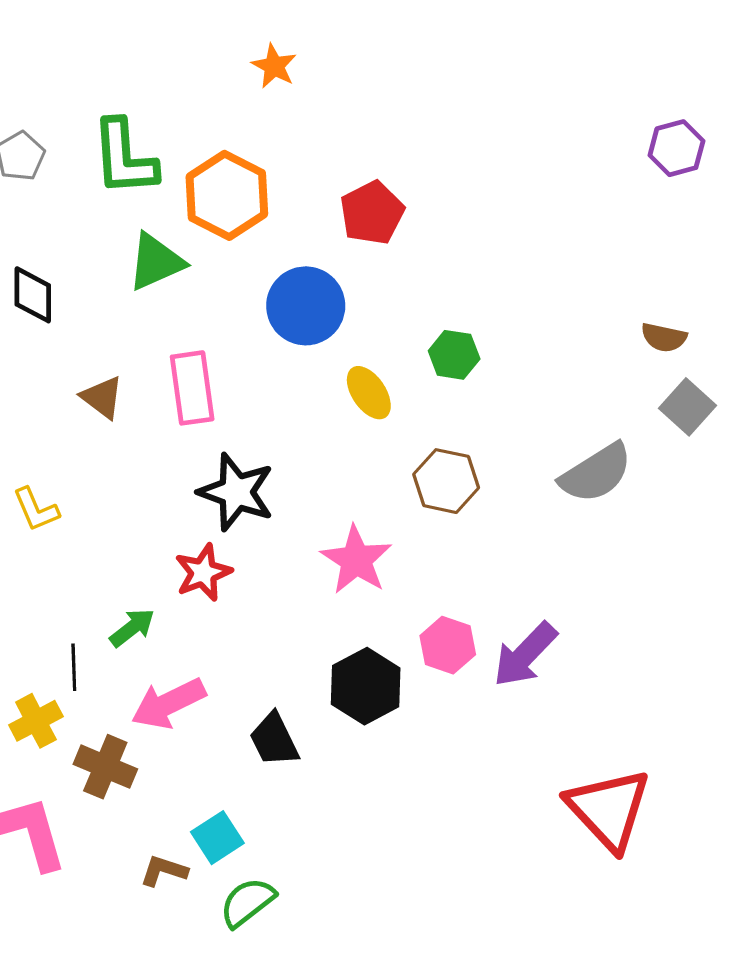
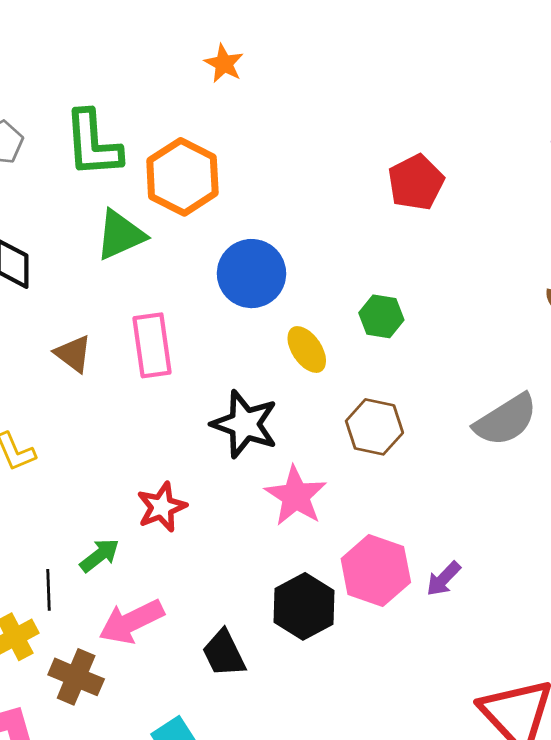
red pentagon: (372, 213) -> (416, 182), moved
black star: (236, 492) -> (245, 424), moved
pink hexagon: (448, 645) -> (376, 571), size x1.4
purple arrow: (525, 655) -> (444, 579), size x0.6

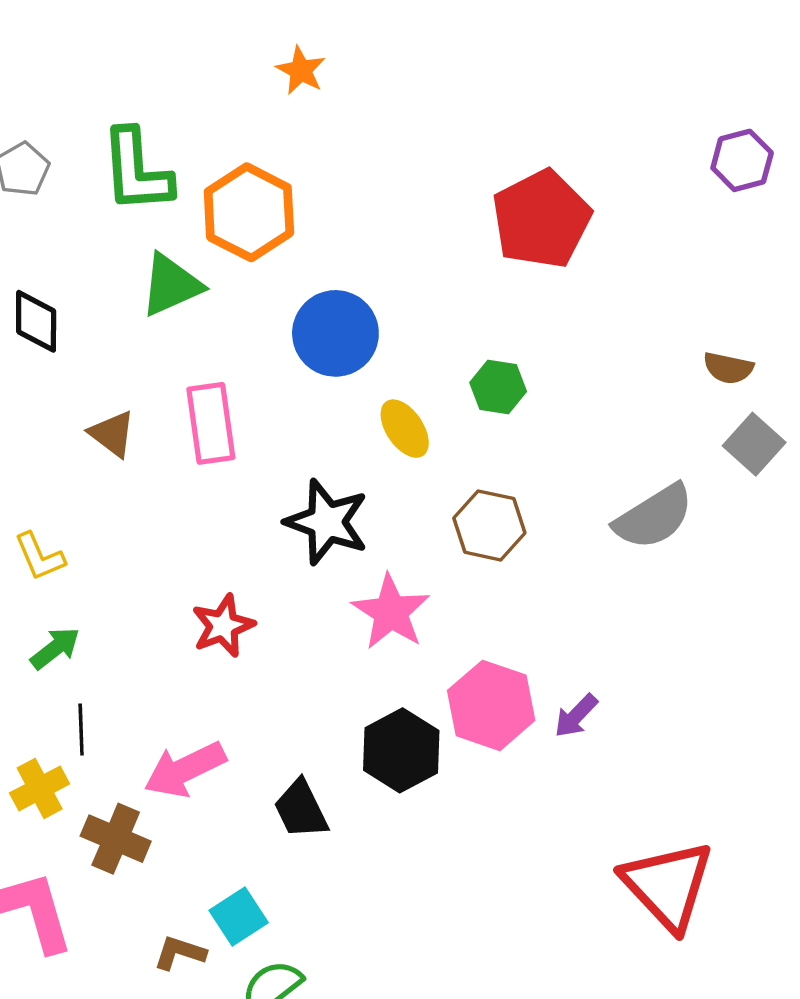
red pentagon: (416, 182) -> (541, 219), size x1.4
green arrow: (100, 555) -> (55, 648), moved

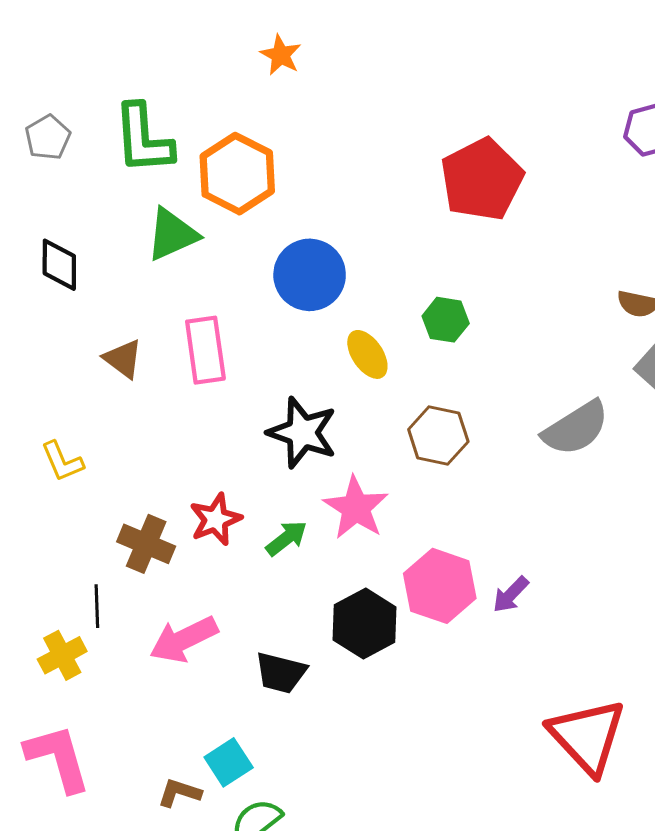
green arrow: (55, 648) -> (286, 538), moved
black trapezoid: (301, 809) -> (281, 673), turned -50
brown cross: (116, 839) -> (146, 544), moved

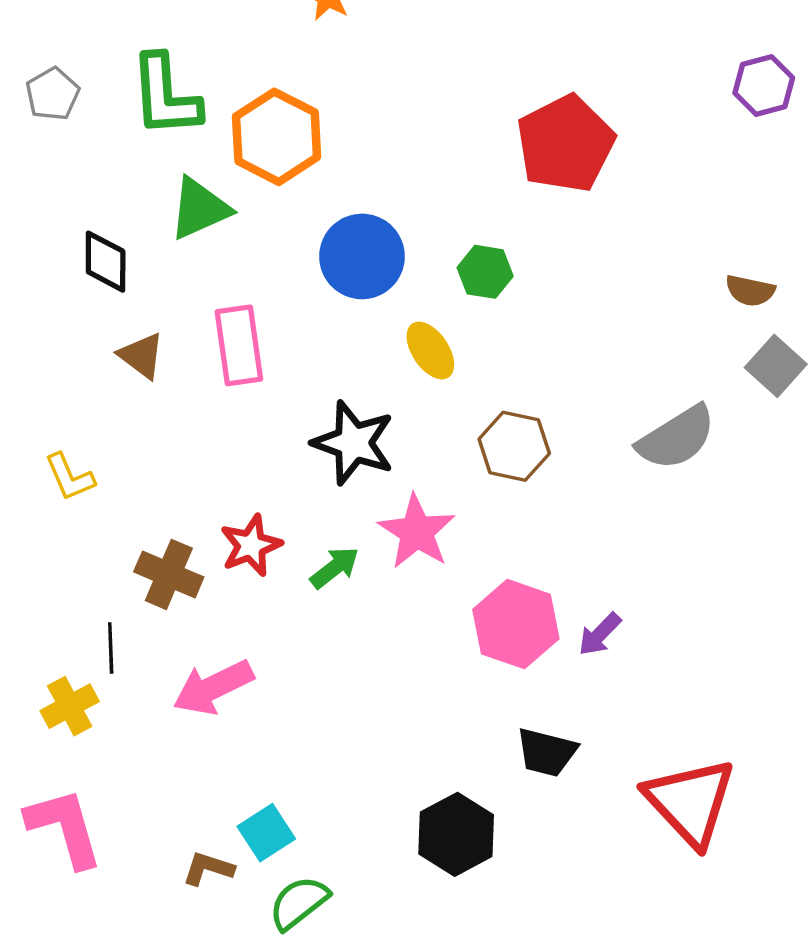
black diamond: (59, 265) -> (106, 262), moved
green hexagon: (446, 320) -> (485, 272), moved
black hexagon: (365, 623) -> (456, 834), moved
black trapezoid: (281, 673) -> (547, 752), moved

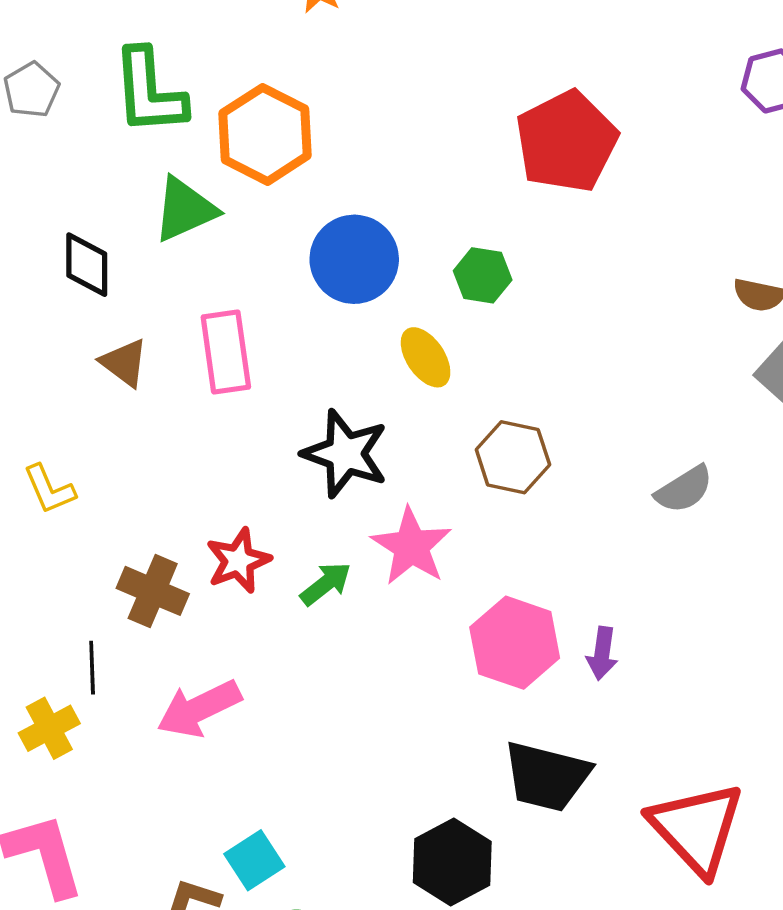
gray semicircle: (677, 438) -> (684, 489), moved, size x0.7
purple arrow: (600, 634) -> (602, 653), turned -36
black trapezoid: (547, 752) -> (547, 776), size x1.4

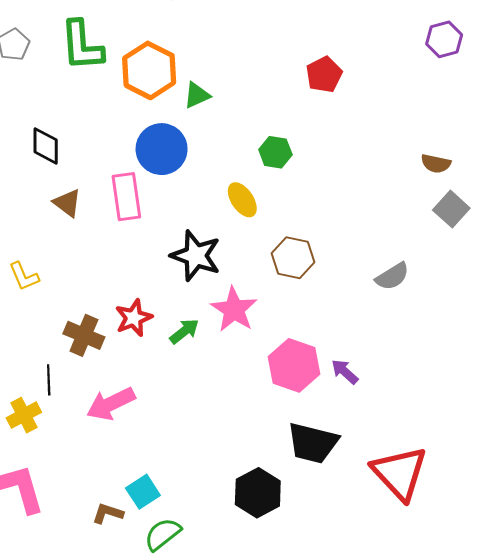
red pentagon: (566, 142) -> (324, 75), size x0.6
green triangle: (185, 209) -> (197, 95), moved, size x0.7
blue circle: (354, 259) -> (162, 149), moved
purple arrow: (602, 653) -> (345, 372), turned 124

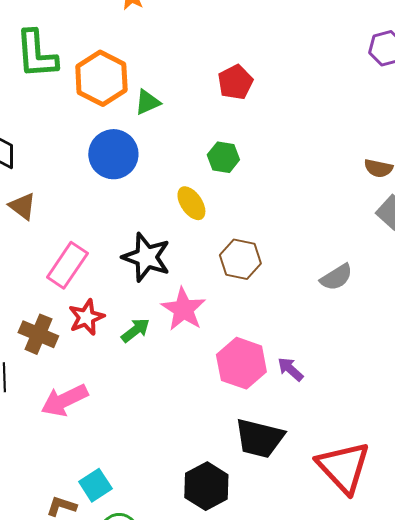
red pentagon: (324, 75) -> (235, 82), moved
pink rectangle: (126, 197) -> (67, 265), moved, turned 42

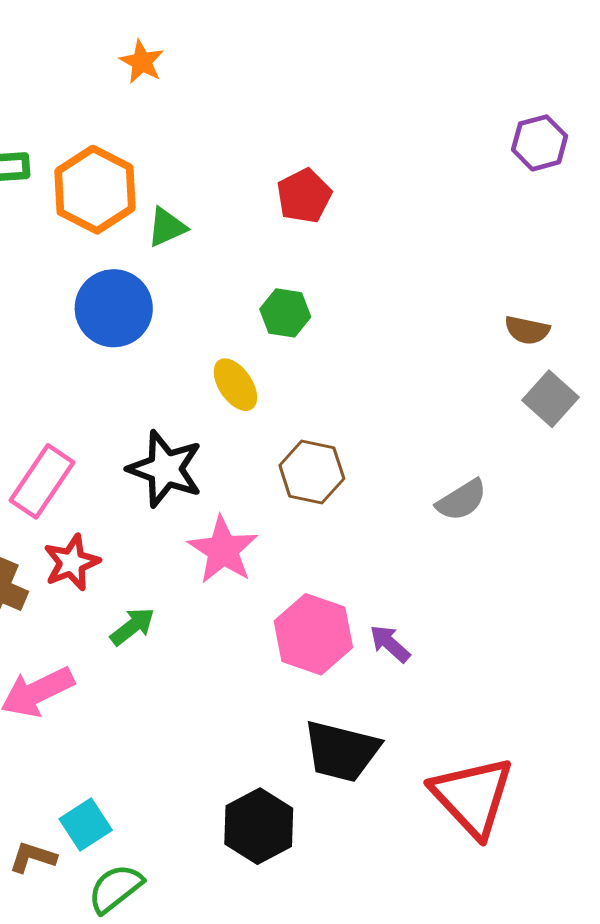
green arrow: (135, 330) -> (132, 626), moved

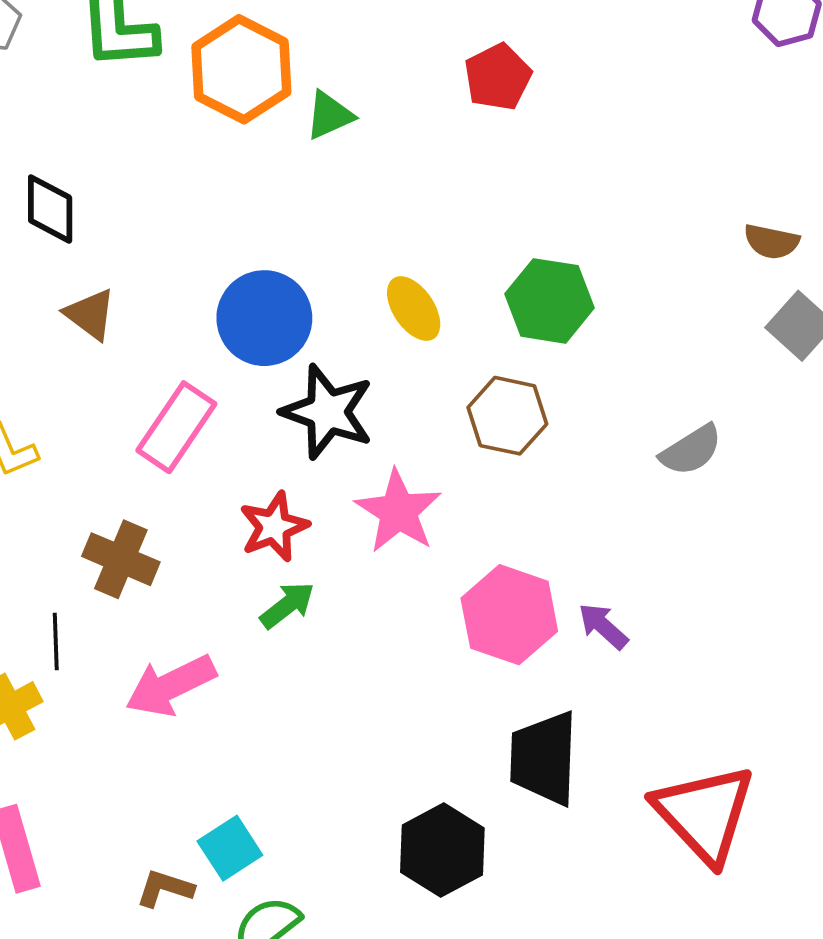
blue circle: (114, 308) -> (264, 318), moved
green hexagon: (285, 313) -> (549, 301), moved, size x1.4
red star: (72, 562) -> (274, 527), moved
black trapezoid: (341, 751) -> (544, 758), turned 78

